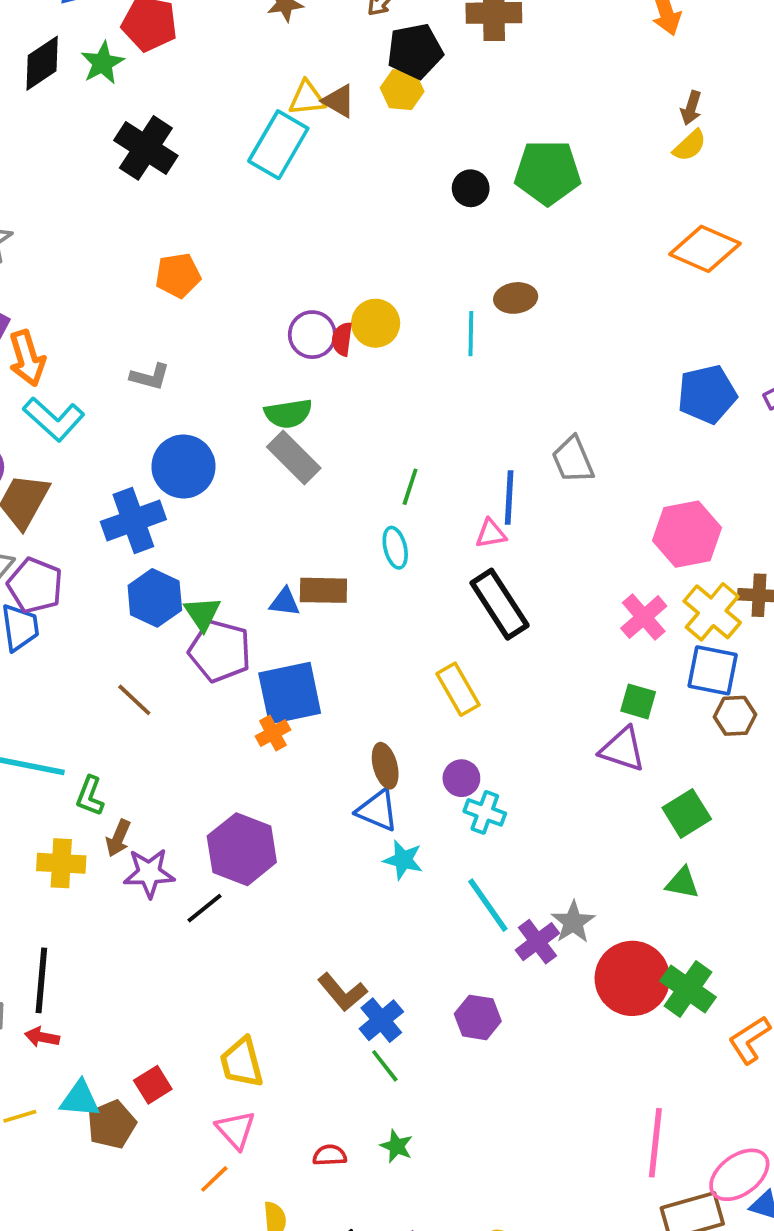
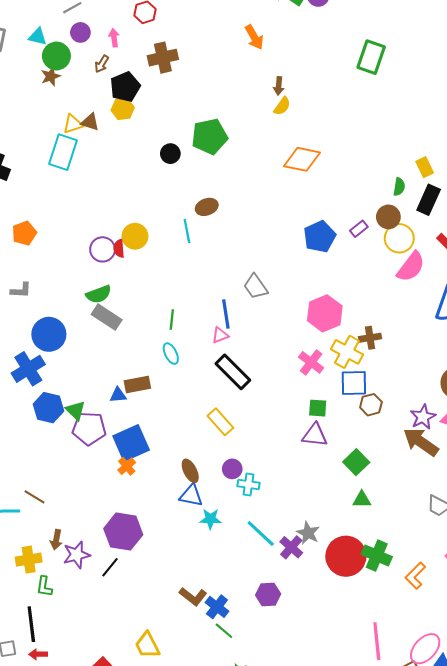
brown line: (134, 700) -> (35, 497), moved
green L-shape: (90, 796) -> (44, 587), moved

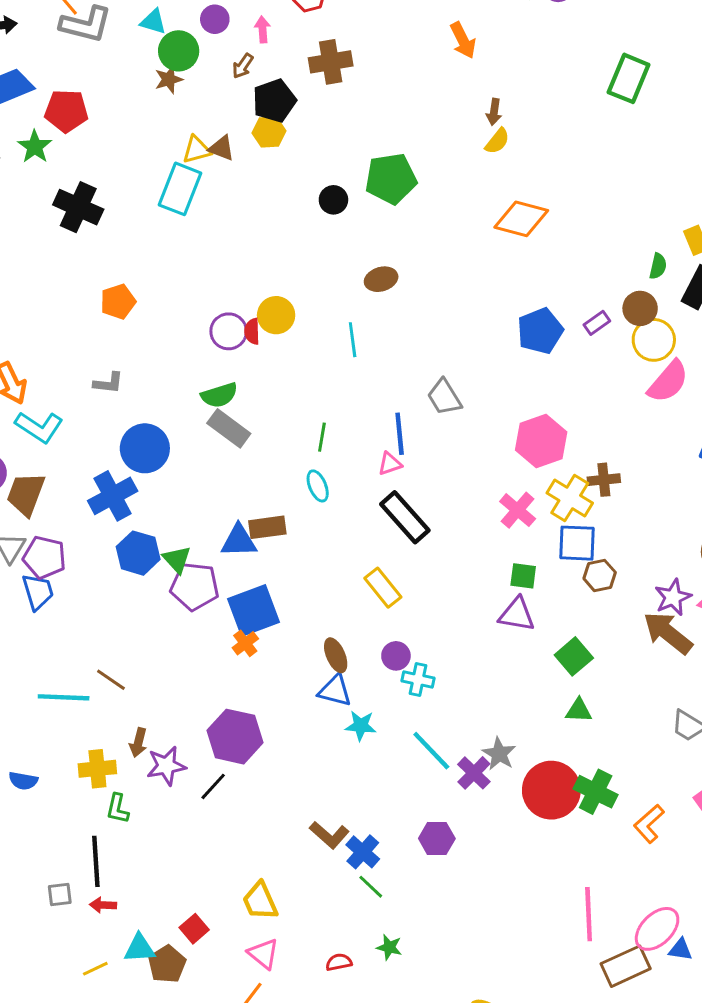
cyan line: (187, 231) -> (353, 340), moved
blue triangle: (118, 395) -> (239, 541), size x1.5

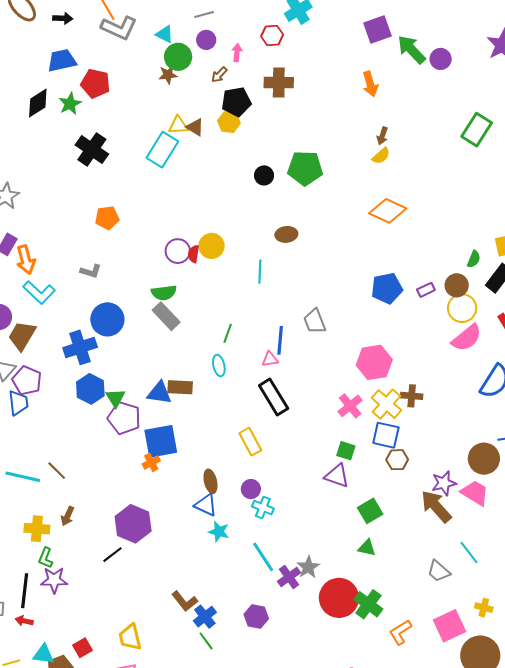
purple star: (166, 766) -> (54, 580), moved

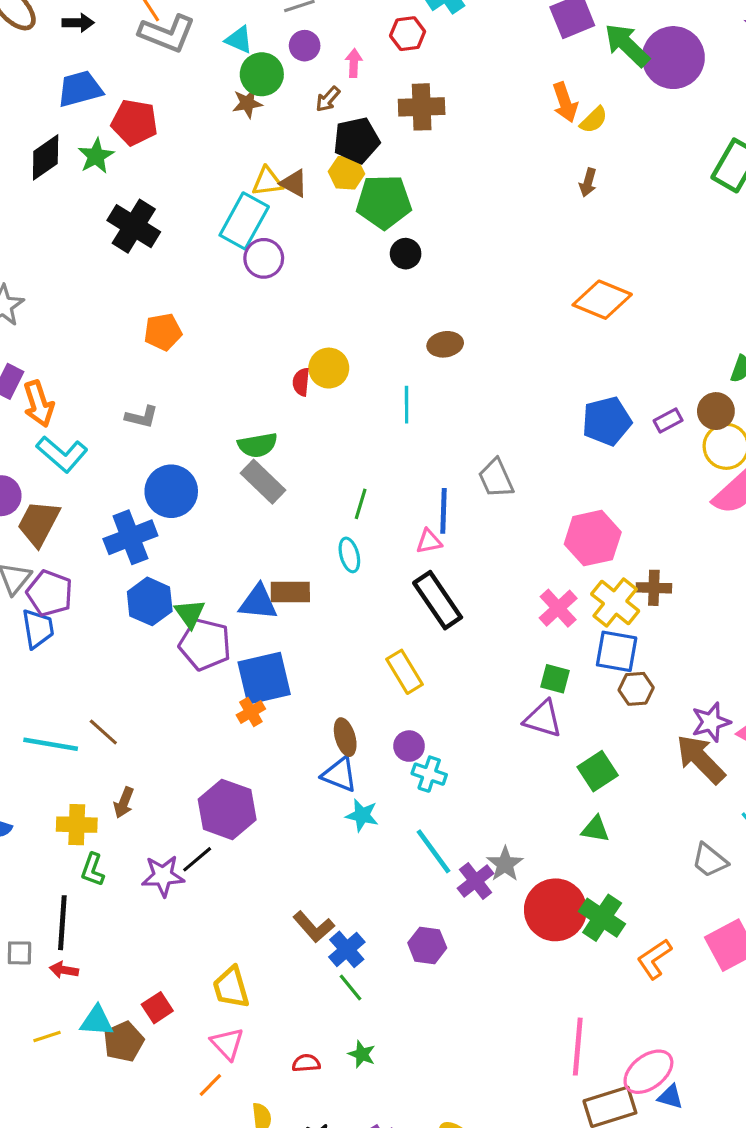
purple circle: (441, 59) -> (673, 58), size x1.8
yellow semicircle: (381, 156) -> (594, 120), moved
green pentagon: (305, 168) -> (384, 202), moved
purple circle: (178, 251) -> (264, 258), moved
purple star: (54, 580) -> (163, 876), moved

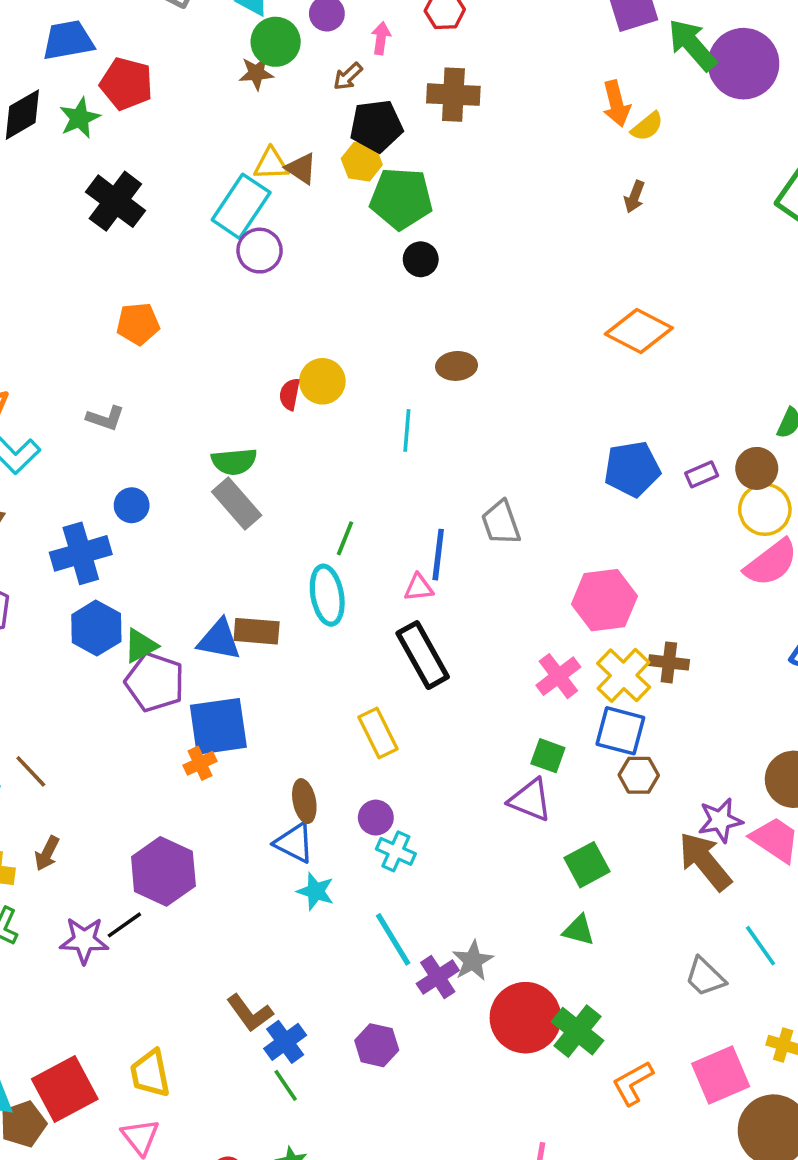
blue circle: (171, 491) -> (132, 505), size x0.6
cyan ellipse: (349, 555) -> (327, 595), size x1.5
green triangle: (190, 614) -> (141, 646), turned 32
red square: (157, 1008) -> (65, 1089), size x1.8

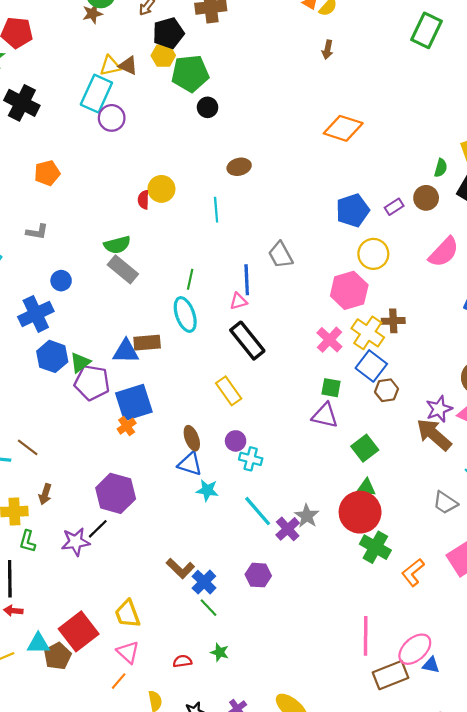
yellow circle: (765, 509) -> (373, 254), moved
blue square: (620, 731) -> (371, 366), turned 32
red circle: (525, 1018) -> (360, 512), moved

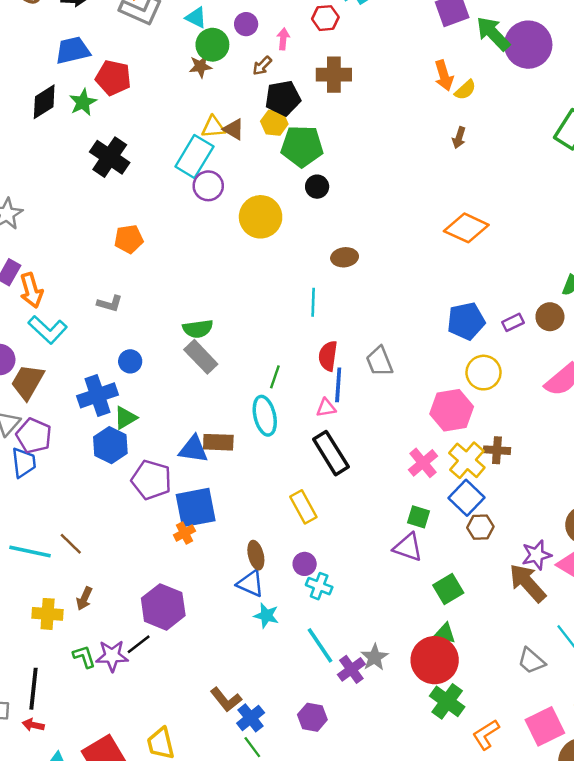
yellow circle: (161, 189) -> (261, 217), moved, size x1.4
red semicircle: (143, 200) -> (328, 356), moved, size x1.4
green triangle: (80, 363) -> (125, 418), moved
green L-shape: (28, 541) -> (84, 657), moved, turned 140

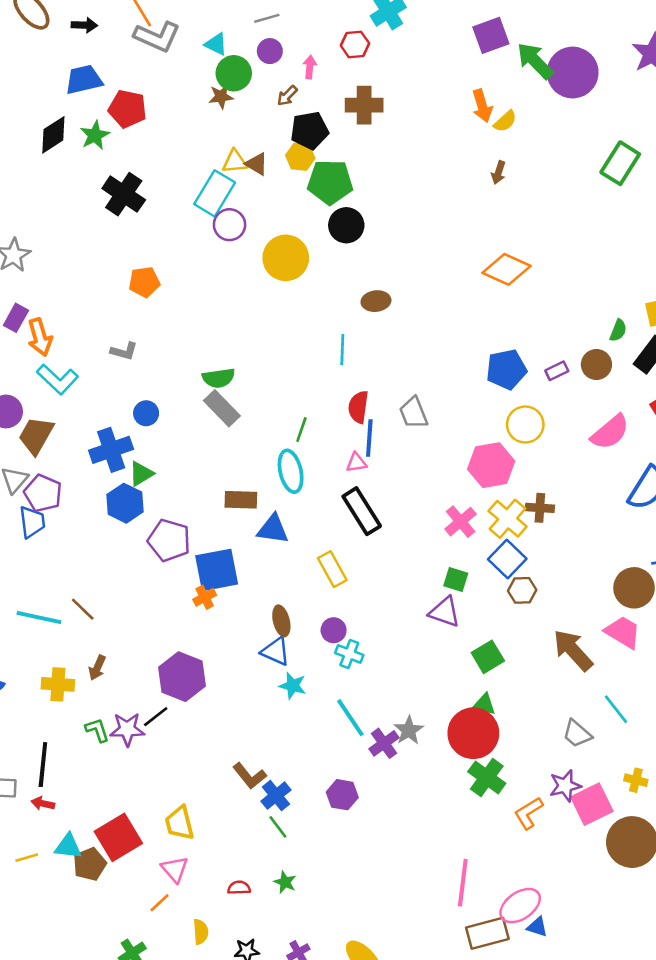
black circle: (317, 187) -> (346, 225), size x1.4
blue triangle: (193, 449) -> (273, 529), moved
purple star: (537, 555) -> (565, 786), moved

